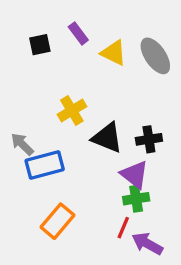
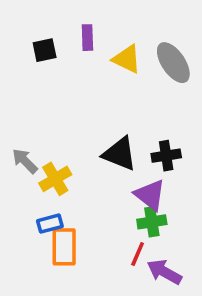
purple rectangle: (78, 33) -> (87, 38), turned 35
yellow cross: (72, 110) -> (55, 179), moved
blue rectangle: (45, 165) -> (50, 224), moved, size x0.6
orange rectangle: (57, 221) -> (64, 247), turned -40

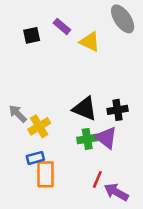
purple rectangle: (87, 38) -> (62, 26), turned -48
gray ellipse: (173, 63) -> (123, 19), moved
green cross: (152, 222) -> (87, 139), moved

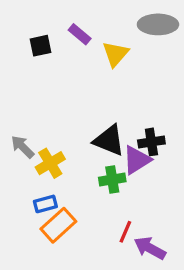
gray ellipse: (123, 19) -> (158, 24), turned -56
yellow triangle: (90, 42) -> (116, 54), turned 45
purple triangle: (106, 138) -> (137, 160), moved, turned 50
orange rectangle: (45, 174) -> (58, 225), turned 48

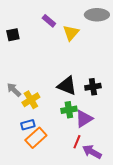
black square: (40, 46) -> (13, 35), moved
purple triangle: (137, 160) -> (84, 119), moved

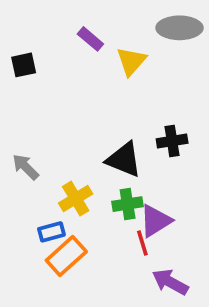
black cross: (93, 87) -> (172, 141), moved
yellow cross: (31, 100) -> (76, 199), moved
red line: (77, 142) -> (142, 243), moved, turned -40

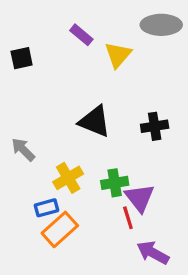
black triangle: (124, 160) -> (95, 121), moved
purple triangle: (155, 221) -> (140, 198), turned -36

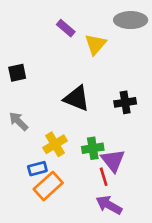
black square: (22, 58) -> (17, 73), moved
purple arrow: (153, 253) -> (109, 205), moved

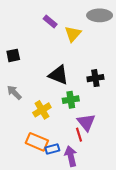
green cross: (93, 148) -> (71, 100), moved
blue rectangle: (37, 169) -> (52, 149), moved
orange rectangle: (48, 186) -> (37, 142), turned 65
purple arrow: (109, 205) -> (71, 156), moved, turned 48

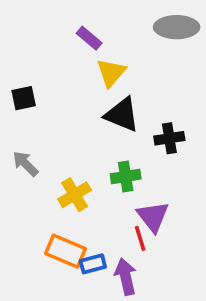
yellow triangle: (73, 34) -> (111, 73), moved
black triangle: (58, 75) -> (122, 115), moved

